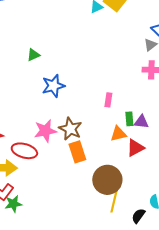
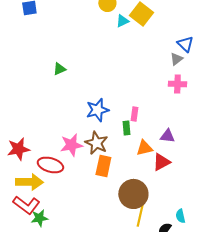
blue star: (53, 86) -> (97, 110), moved
green rectangle: (129, 119) -> (126, 128), moved
orange rectangle: (77, 152) -> (103, 166), turned 30

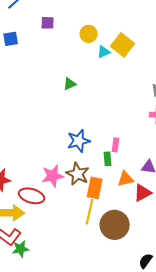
green triangle: (59, 69) -> (70, 84), moved
orange rectangle: (103, 166) -> (95, 188), moved
yellow line: (140, 214) -> (90, 212), moved

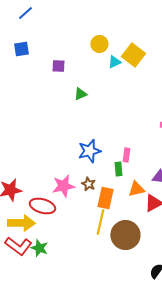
purple square: (48, 23) -> (58, 66), moved
brown star: (78, 174) -> (88, 184), size x0.6
green star: (21, 249) -> (39, 248), moved, turned 30

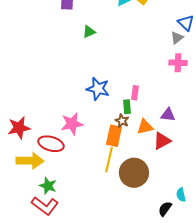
blue star: (89, 151) -> (98, 89), turned 30
brown star: (88, 184) -> (122, 121), moved
red L-shape: (18, 246) -> (45, 206), moved

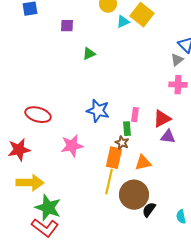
orange triangle: (145, 127) -> (143, 163), moved
red triangle: (162, 141) -> (162, 119), moved
red ellipse: (51, 144) -> (38, 115), moved
green star: (48, 186) -> (48, 208), size x1.5
black semicircle: (165, 209) -> (149, 210), moved

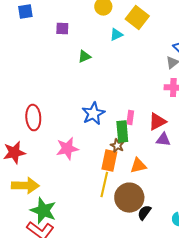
cyan triangle: (123, 22) -> (116, 35), moved
blue star: (98, 111) -> (93, 114), turned 30
red ellipse: (38, 115) -> (33, 118), turned 70
green rectangle: (127, 129) -> (122, 132), size x1.5

